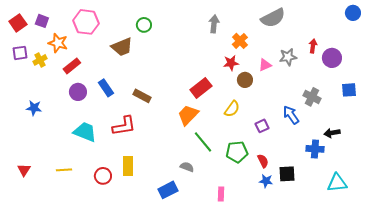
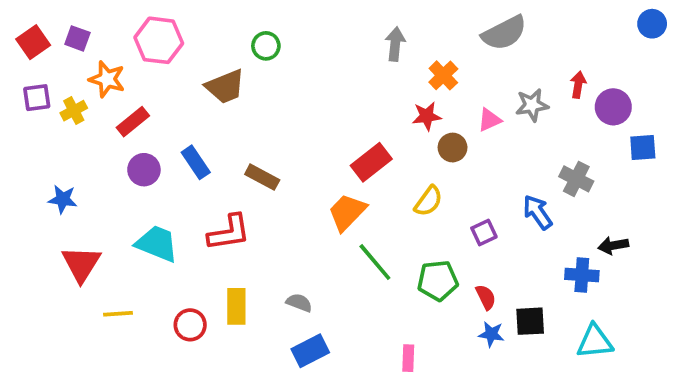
blue square: (349, 90) -> (643, 148), moved
gray semicircle: (187, 167) -> (299, 303), moved
red triangle: (24, 170) -> (81, 264), moved, size x1.6
cyan triangle: (337, 183) -> (595, 342), moved

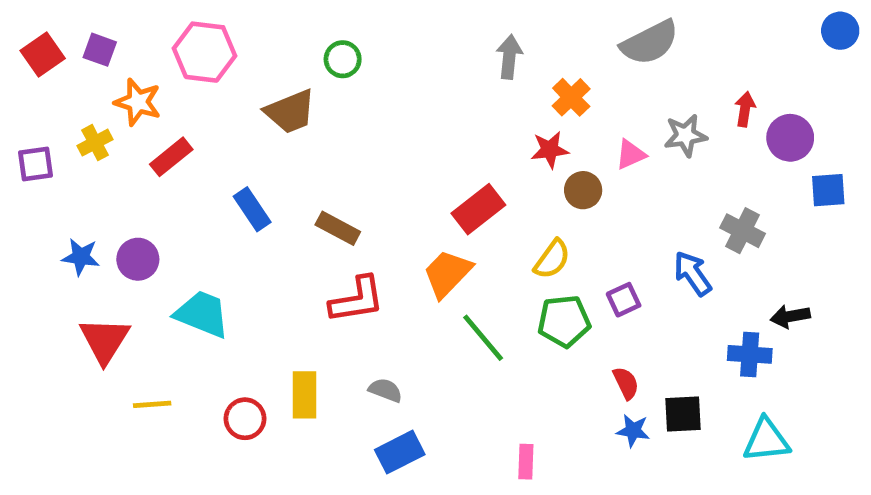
purple square: (37, 98) -> (35, 164), moved
purple circle: (144, 170) -> (138, 259), moved
red L-shape: (229, 233) -> (357, 300), moved
green pentagon: (438, 281) -> (564, 321), moved

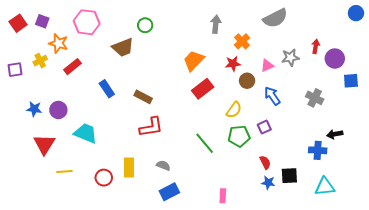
orange trapezoid: (447, 273) -> (194, 61), moved
blue arrow: (693, 273) -> (272, 96), moved

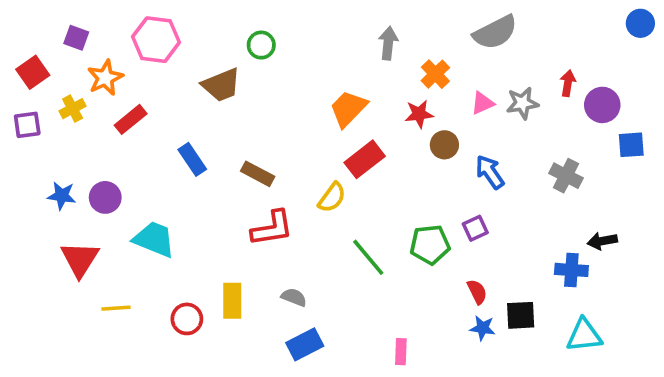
red square: (18, 23) -> (33, 72), moved
orange star: (58, 43) -> (105, 78), turned 30
pink triangle: (267, 66) -> (483, 103), moved
yellow semicircle: (234, 110) -> (332, 197), moved

